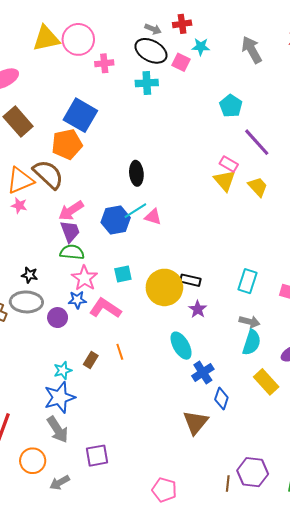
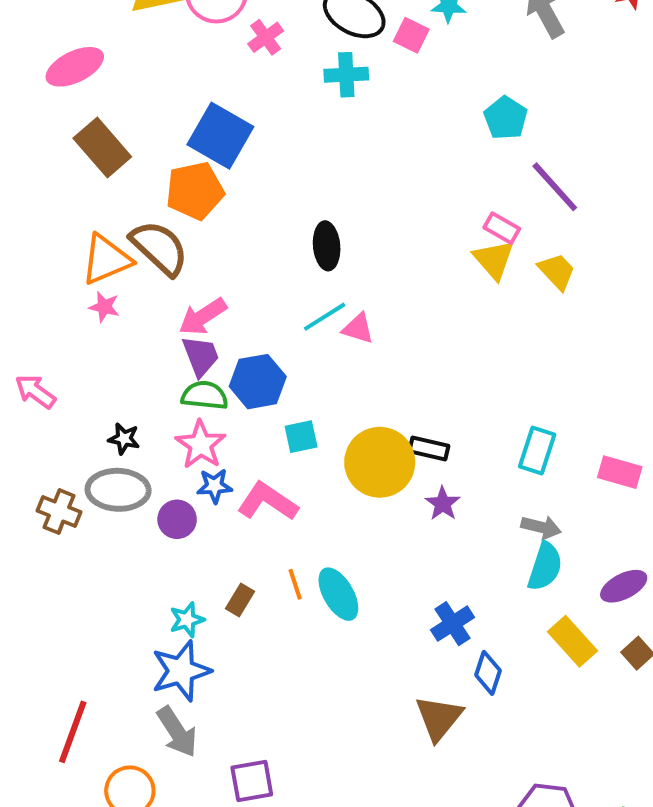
pink cross: (104, 63) -> (266, 37), turned -30
blue hexagon: (116, 220) -> (258, 382), moved
pink star: (85, 278) -> (201, 445), moved
cyan ellipse: (181, 346) -> (338, 594), moved

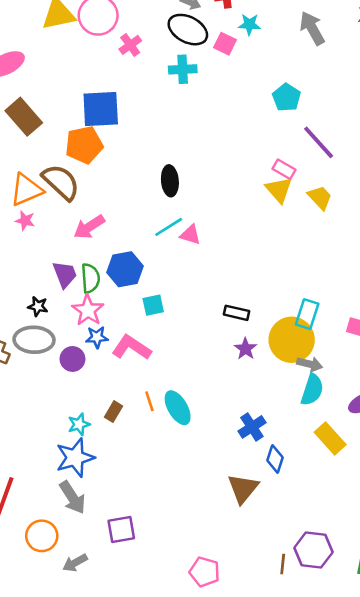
blue square: (220, 136) -> (101, 109), turned -33
purple trapezoid: (201, 356) -> (65, 274), moved
green semicircle: (205, 395) -> (90, 278), turned 80
yellow circle: (380, 462) -> (292, 340), moved

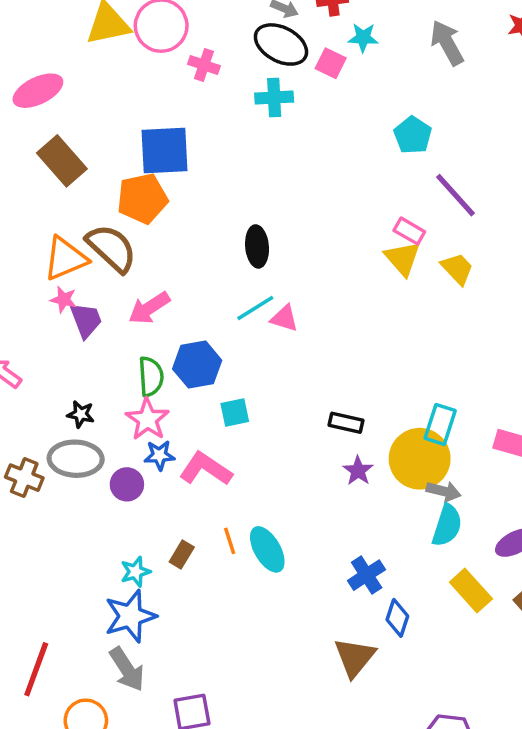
pink cross: (130, 45) -> (204, 65), turned -35
purple trapezoid: (65, 274) -> (86, 320), moved

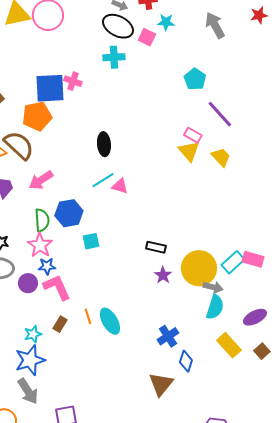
pink cross: (204, 65) -> (73, 81), moved
cyan rectangle: (440, 424) -> (233, 262), moved, turned 30
pink L-shape: (206, 469) -> (57, 287), moved, turned 32

